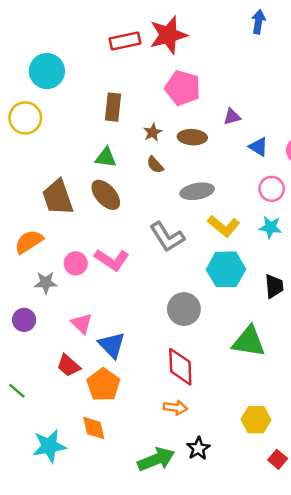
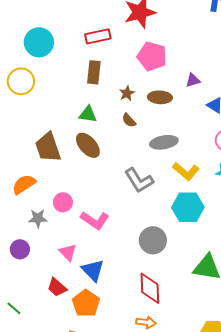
red rectangle: (125, 41) -> (98, 36), moved
pink L-shape: (112, 260) -> (95, 220), moved

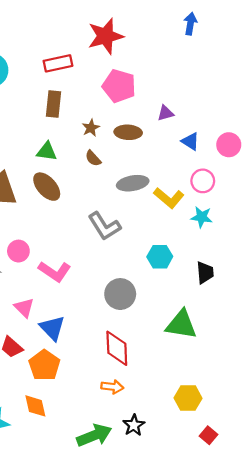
yellow L-shape: (186, 171) -> (169, 198), moved
cyan hexagon: (188, 207) -> (160, 257), size x0.7

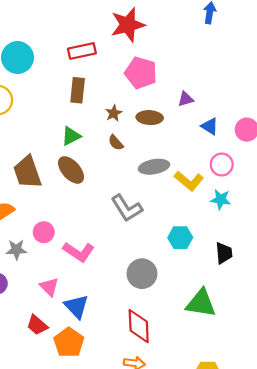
green triangle: (47, 152) -> (71, 136), turned -35

